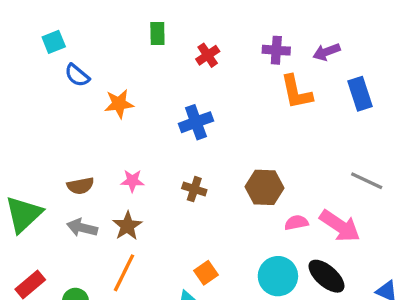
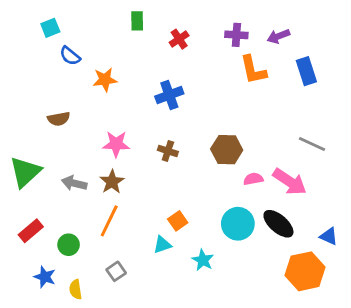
pink star: (132, 181) -> (116, 144), size x1.4
brown semicircle: (80, 186) -> (59, 119), moved

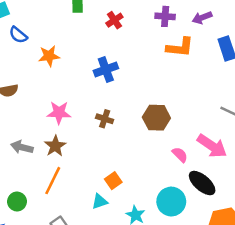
orange L-shape: (253, 70) -> (180, 47), turned -72
pink semicircle: (253, 179) -> (180, 155), moved, turned 56
cyan circle: (238, 224) -> (171, 202), moved

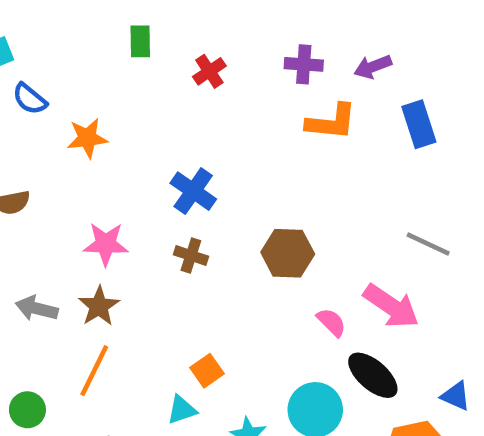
blue cross: (106, 69) -> (193, 191), moved, turned -35

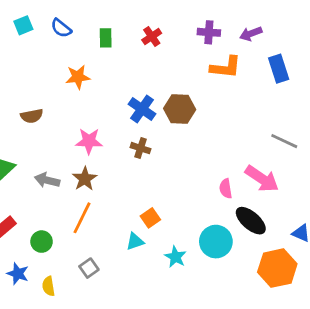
green rectangle: (140, 41) -> (106, 38), moved
blue semicircle: (30, 99) -> (61, 28), moved
brown hexagon: (288, 253) -> (180, 109), moved
pink semicircle: (331, 322) -> (226, 189), turned -144

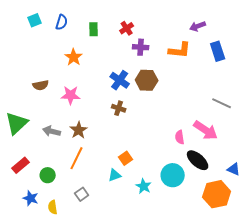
blue semicircle: (61, 28) -> (62, 22), turned -112
purple cross: (209, 32) -> (141, 47), moved
orange star: (78, 77) -> (74, 57), turned -30
pink star: (89, 141) -> (71, 95), moved

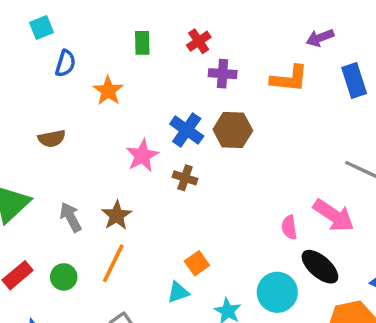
blue semicircle: (62, 22) -> (65, 63), moved
pink star: (71, 95) -> (142, 156), moved, turned -30
gray arrow: (52, 131) -> (71, 217), turned 48
green circle: (48, 175) -> (64, 277), moved

